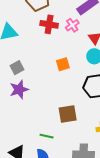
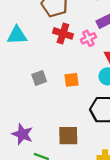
gray square: (17, 68) -> (39, 78), moved
purple star: (19, 89) -> (22, 134), moved, turned 30

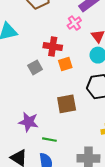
red cross: (63, 33) -> (53, 46), moved
brown square: (68, 136) -> (67, 104), moved

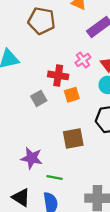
pink cross: (74, 23) -> (83, 60), moved

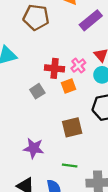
pink cross: (83, 60) -> (78, 66), moved
green line: (55, 178) -> (70, 165), moved

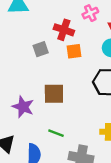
pink cross: (78, 66) -> (90, 13), moved
brown square: (72, 127) -> (54, 94), moved

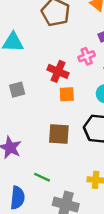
gray square: (41, 49) -> (17, 90), moved
brown square: (54, 94) -> (59, 134), moved

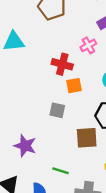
gray square: (17, 90) -> (57, 110), moved, turned 35
brown square: (59, 134) -> (87, 138), moved

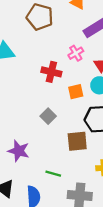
orange square: (74, 86) -> (76, 92), moved
gray square: (57, 110) -> (48, 116), turned 35

